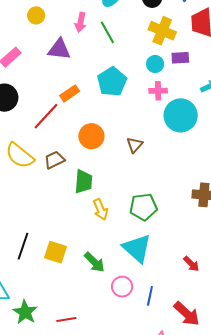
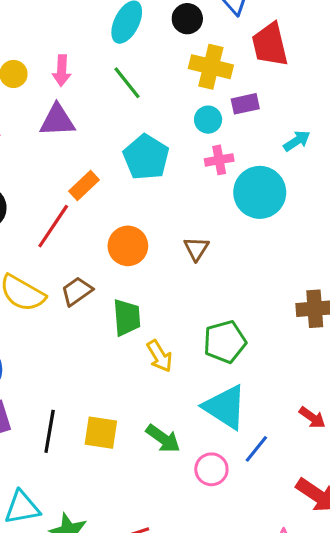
pink arrow: (81, 22) -> (62, 71), moved
blue line: (150, 296) -> (256, 449), moved, turned 36

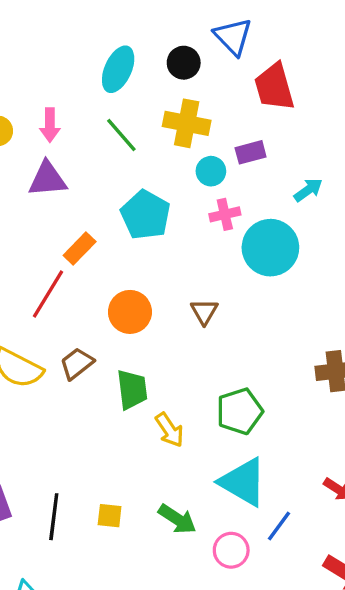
yellow cross: (211, 67) -> (187, 123), moved
yellow square: (101, 433) -> (110, 516), size x0.7

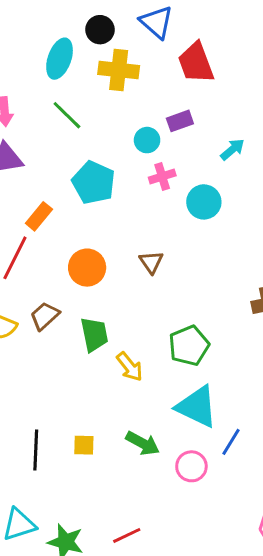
black circle: (184, 63) -> (100, 30), moved
yellow cross: (187, 123) -> (119, 70), moved
cyan circle: (270, 248) -> (204, 202), size x0.7

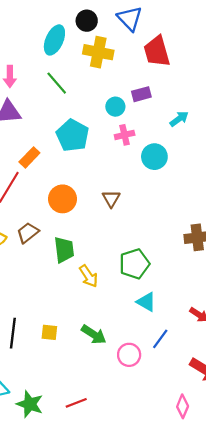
cyan triangle: (197, 407) -> (146, 302), moved, size x0.6

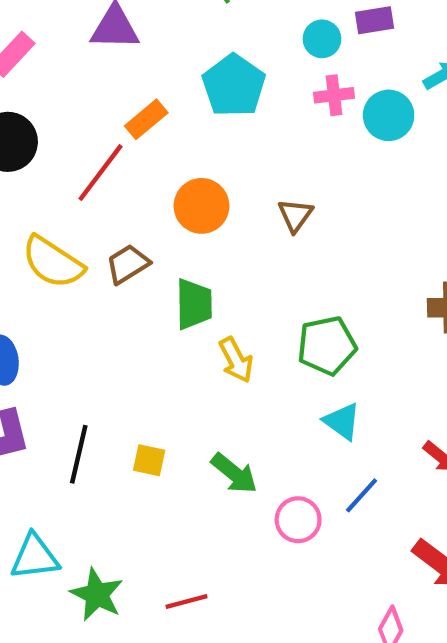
cyan circle: (154, 157) -> (389, 115), moved

